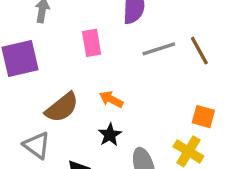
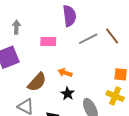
pink rectangle: (92, 43) -> (48, 41), turned -70

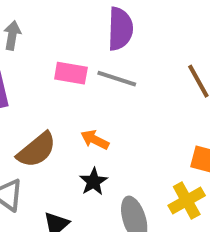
gray line: (88, 39) -> (117, 79), moved, turned 36
yellow cross: (115, 96) -> (187, 200), turned 30

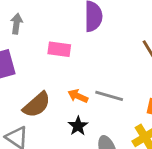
gray line: (117, 79) -> (109, 96), moved

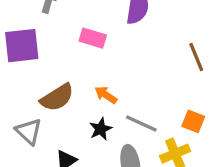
gray line: (109, 96) -> (141, 124), moved

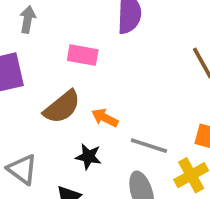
brown semicircle: (57, 97) -> (62, 107), moved
black star: (101, 129) -> (88, 157), moved, turned -30

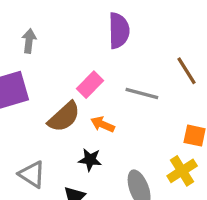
pink rectangle: (83, 55) -> (90, 85), moved, turned -52
gray line: (149, 146) -> (142, 93), moved

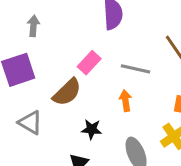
orange arrow: (103, 124) -> (125, 101), moved, turned 60
gray triangle: (32, 174) -> (30, 123), moved

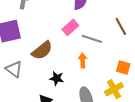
pink rectangle: (89, 63) -> (70, 27), moved

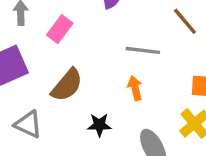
pink rectangle: (70, 27) -> (60, 29), moved

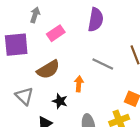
orange arrow: (135, 88) -> (79, 84), moved
gray triangle: (28, 124) -> (24, 96), moved

